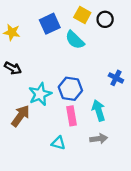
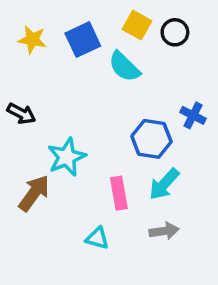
yellow star: (12, 32) -> (32, 40), moved
blue cross: (116, 78) -> (193, 115), moved
blue hexagon: (70, 89) -> (151, 139), moved
cyan arrow: (99, 110) -> (164, 184), turned -120

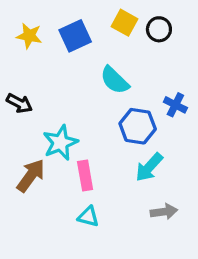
cyan semicircle: (124, 67) -> (115, 80), moved
pink rectangle: (119, 193) -> (85, 176), moved
gray arrow: (164, 231) -> (164, 212), moved

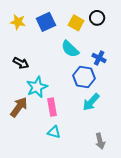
yellow square: (124, 23) -> (76, 23), moved
black arrow: (19, 103) -> (21, 63), moved
blue cross: (175, 105) -> (99, 58), moved
gray arrow: (164, 212) -> (100, 141), moved, turned 84

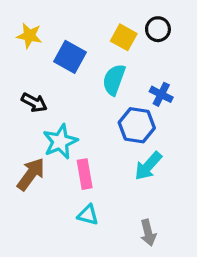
blue square: (46, 22) -> (70, 57), moved, turned -36
cyan semicircle: (70, 49) -> (114, 80), turned 66
gray arrow: (100, 141) -> (148, 233), moved

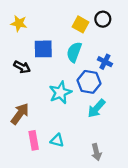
blue square: (70, 57) -> (43, 49), moved, turned -30
cyan star: (60, 142) -> (60, 93), moved
pink rectangle: (85, 174) -> (34, 140), moved

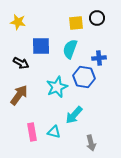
yellow square: (80, 24) -> (76, 23), turned -35
blue cross: (105, 62) -> (99, 58), turned -32
cyan arrow: (96, 108) -> (74, 115), moved
brown arrow: (20, 114) -> (19, 95), moved

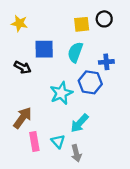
brown arrow: (19, 95) -> (23, 118), moved
cyan triangle: (54, 132) -> (58, 141), turned 32
gray arrow: (91, 143) -> (76, 153), moved

